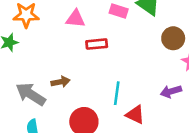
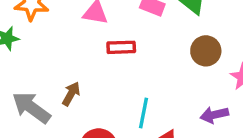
brown circle: (173, 38) -> (206, 51), moved
brown arrow: (60, 82) -> (71, 94), turned -54

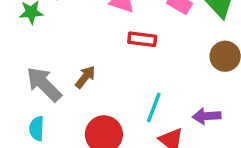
purple arrow: (214, 115) -> (207, 116), moved

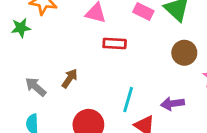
gray arrow: (44, 84) -> (36, 87), size x0.7

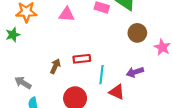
red rectangle: (115, 44) -> (82, 59), moved
gray arrow: (36, 87) -> (23, 83), moved

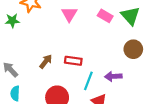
pink triangle: (67, 14) -> (69, 14), turned 42
purple arrow: (135, 72) -> (113, 76), moved

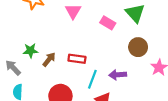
pink rectangle: (105, 16) -> (108, 23), moved
green star: (12, 21) -> (30, 51), moved

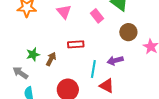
pink rectangle: (108, 23) -> (97, 16), turned 32
red rectangle: (77, 59) -> (76, 44), moved

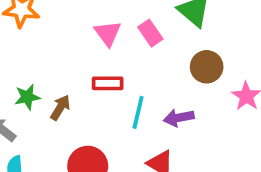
pink triangle: (64, 12) -> (108, 33), moved
cyan line: (93, 69) -> (138, 112), moved

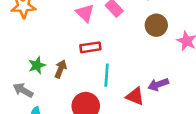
cyan line: (138, 112) -> (107, 75), moved
purple arrow: (179, 118) -> (158, 84), moved

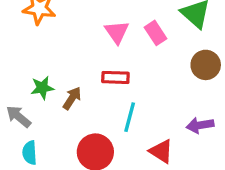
purple arrow: (158, 84) -> (200, 125), moved

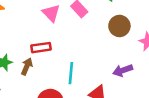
red rectangle: (115, 77) -> (41, 48), moved

